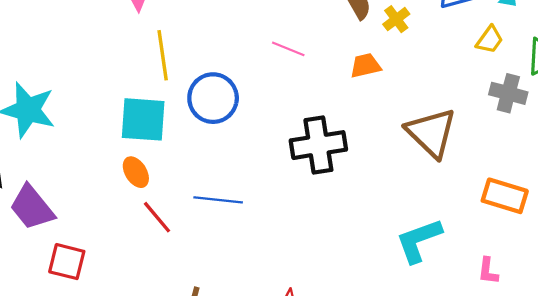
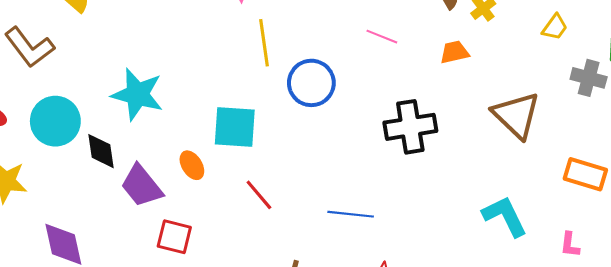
yellow trapezoid: (490, 40) -> (555, 27), moved
cyan square: (143, 119) -> (235, 127), moved
orange ellipse: (136, 172) -> (192, 165), moved
blue line: (218, 200) -> (351, 214), moved
cyan L-shape: (419, 240) -> (505, 216), turned 84

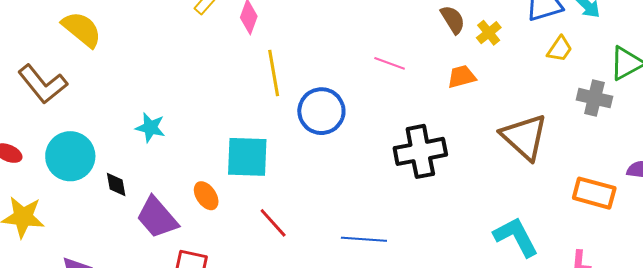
cyan star: (137, 94) -> (150, 128), size x0.6
black diamond: (101, 151) -> (116, 184), size x0.7

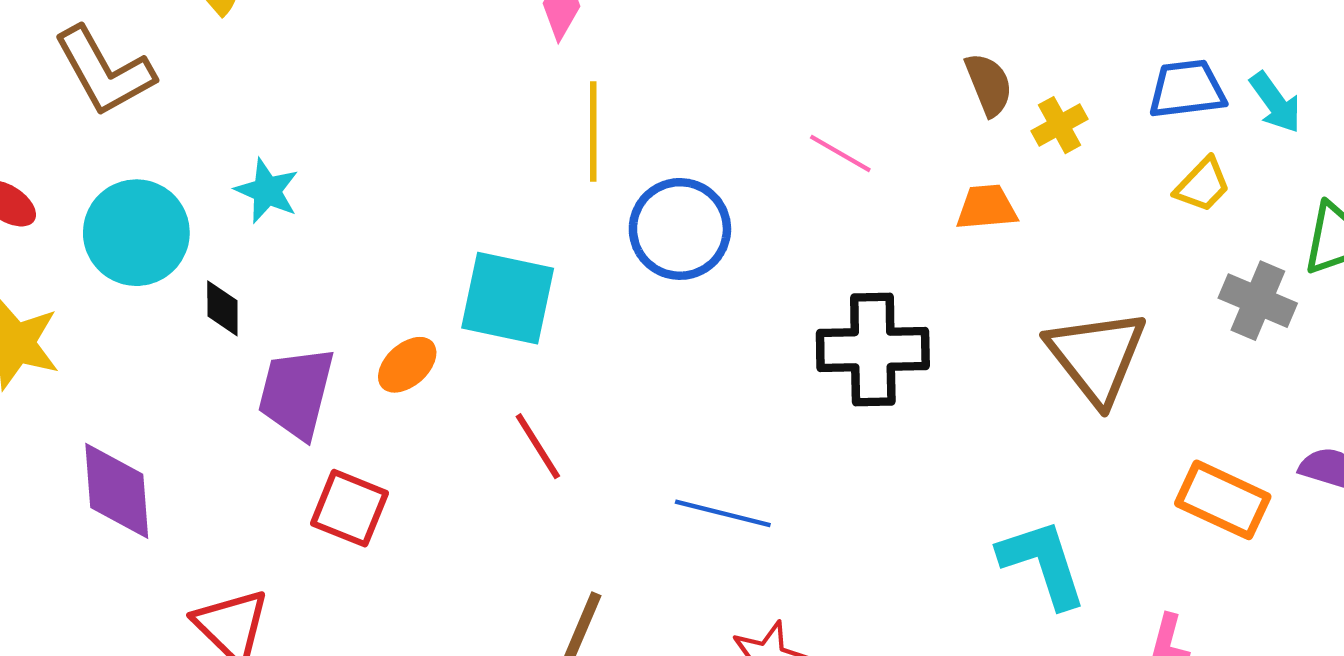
cyan star: (150, 128) -> (267, 191), moved
orange ellipse: (206, 196) -> (407, 365), turned 72
purple trapezoid: (157, 218) -> (296, 393), turned 45

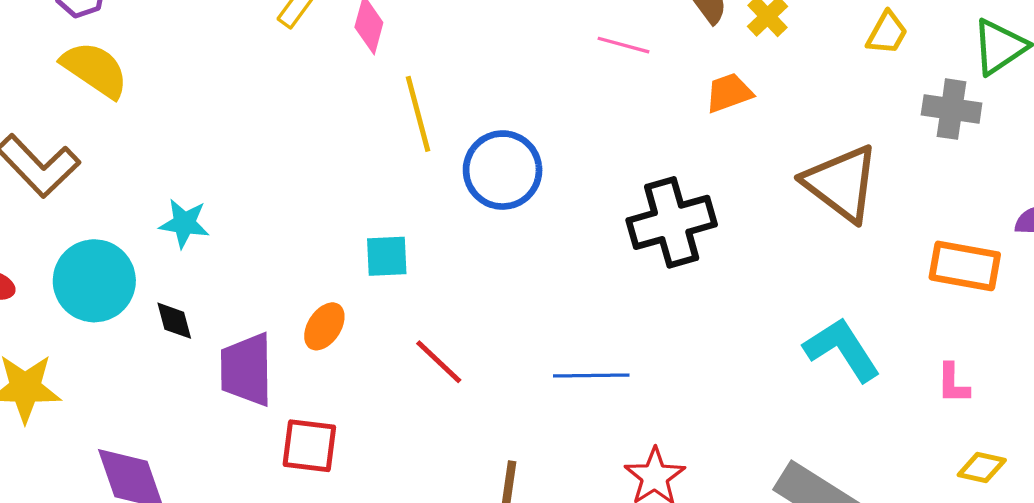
pink line: (840, 153) -> (623, 45), moved
cyan square: (508, 298) -> (387, 256), size x0.6

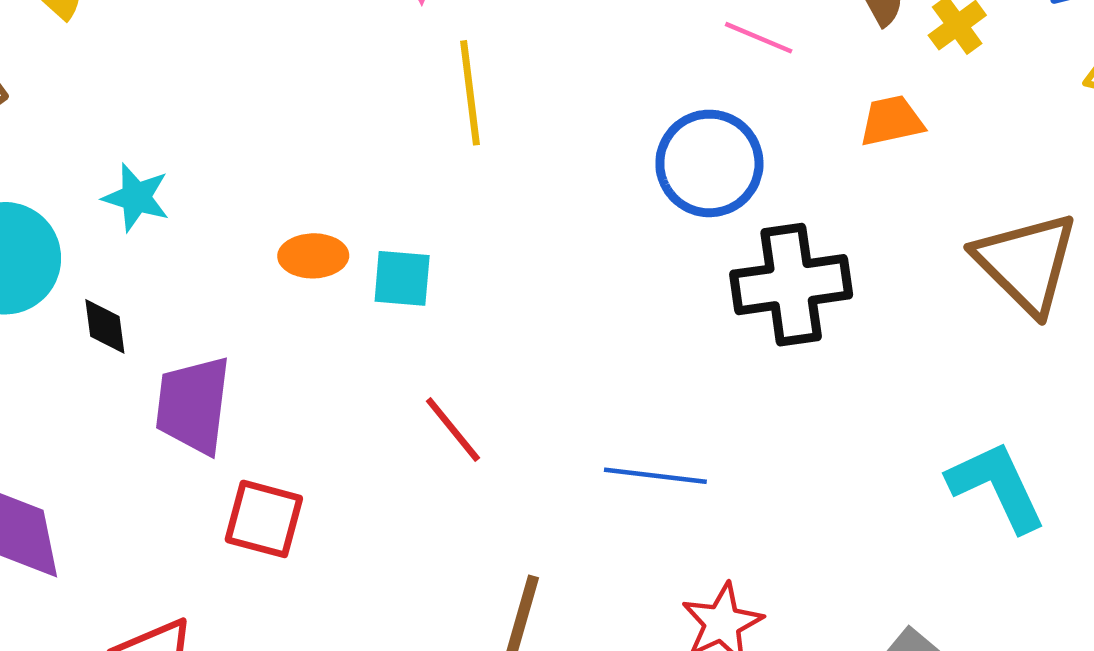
blue circle: (503, 170) -> (709, 163), moved
orange ellipse: (324, 326) -> (313, 256), moved, turned 48

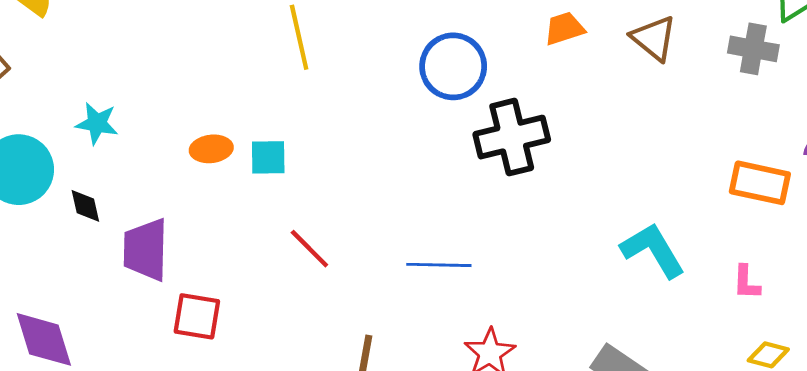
brown triangle: (1026, 263) -> (654, 38), moved, size x0.7

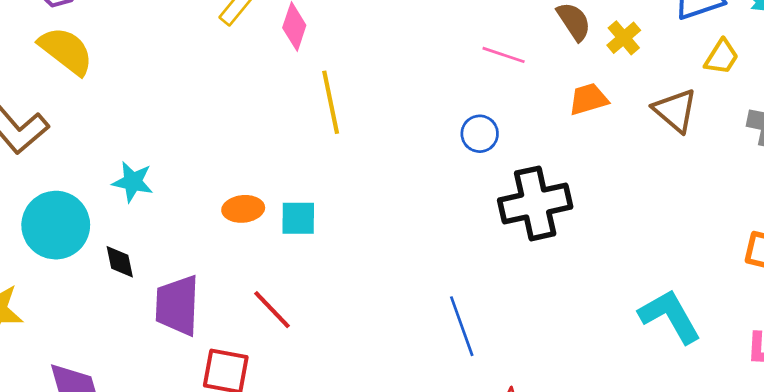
blue circle: (453, 66) -> (480, 134), size x0.6
red line: (309, 249) -> (272, 310), moved
blue line: (439, 265) -> (462, 326), turned 68

